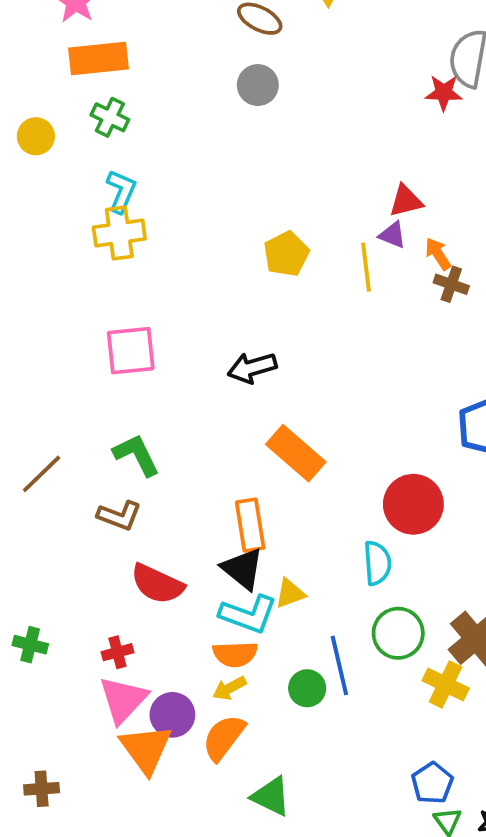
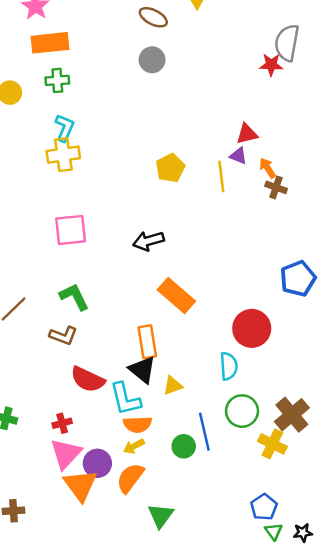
green cross: (110, 117) -> (57, 80), turned -30
cyan L-shape: (248, 614) -> (125, 399), moved, turned 57
green triangle: (271, 796) -> (161, 516), turned 40

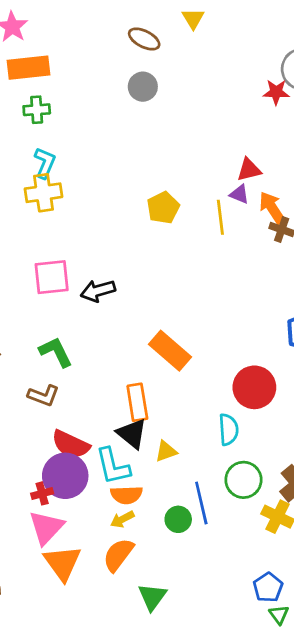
orange arrow: (268, 168) -> (272, 208), size x1.4
black arrow: (148, 241) -> (98, 291), moved
purple circle: (97, 463) -> (65, 476), moved, size x1.4

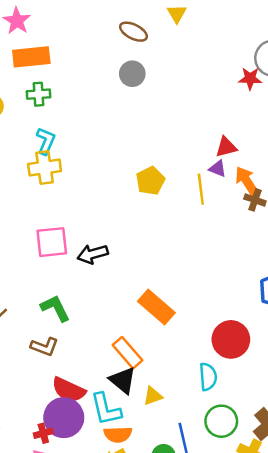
orange rectangle: (137, 402) -> (127, 353), turned -32

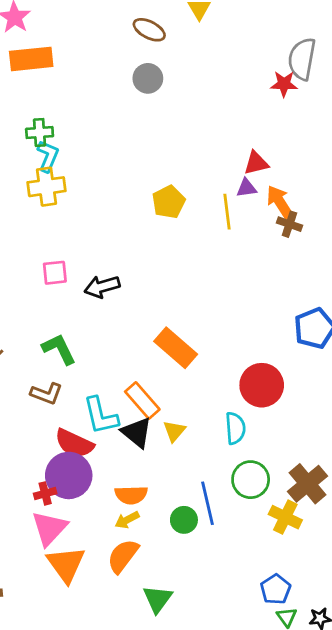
green cross: (39, 94) -> (40, 133), moved
purple triangle: (218, 169) -> (246, 188), turned -30
pink square: (52, 242) -> (55, 273), size x0.7
yellow triangle: (153, 396) -> (174, 431), moved, turned -30
cyan L-shape: (106, 409) -> (101, 416), moved

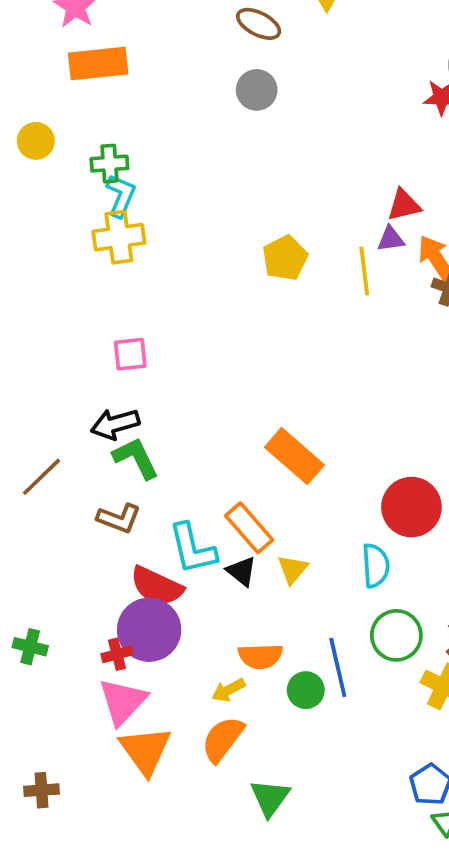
black arrow: (102, 287) -> (115, 424), moved
black triangle: (137, 432) -> (242, 571), size x0.7
orange semicircle: (131, 495) -> (260, 656), moved

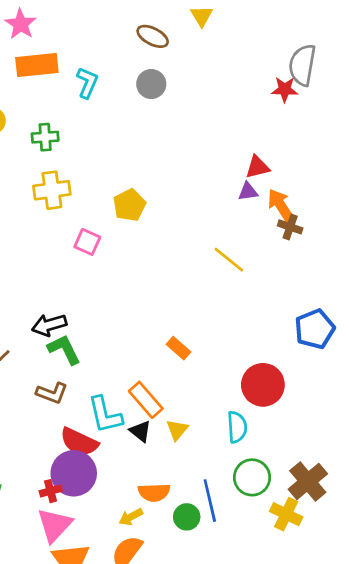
cyan L-shape: (121, 196) -> (87, 83), moved
yellow pentagon: (285, 258) -> (129, 205), moved
yellow line: (364, 271) -> (229, 260), moved, turned -44
pink square: (130, 354) -> (87, 242), moved, turned 30
orange rectangle: (294, 456) -> (179, 348), size x0.6

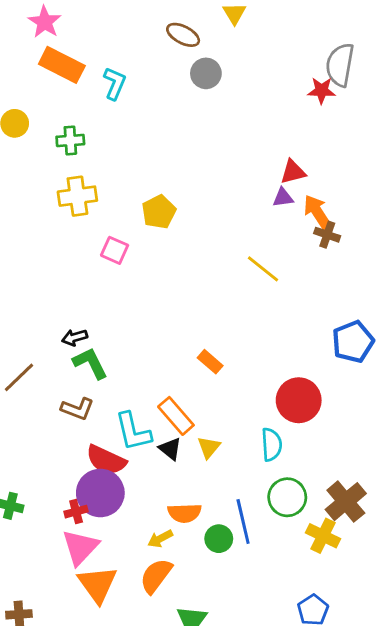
orange rectangle: (37, 65) -> (62, 65), turned 33
gray circle: (151, 84) -> (206, 73), moved
black arrow: (49, 325) -> (75, 337), size x0.7

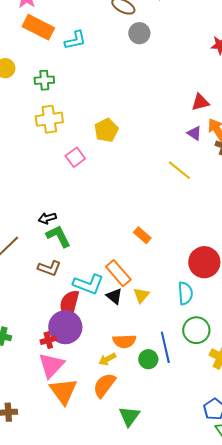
cyan L-shape: (115, 83) -> (75, 40), turned 55
purple triangle: (283, 198) -> (194, 133), moved, turned 42
pink square: (115, 250) -> (75, 157), turned 30
cyan L-shape: (133, 432) -> (88, 284), turned -56
red semicircle: (106, 460) -> (69, 304), turned 80

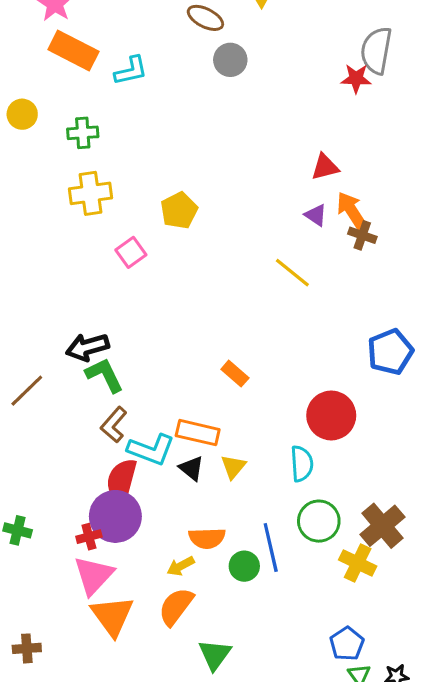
black arrow: (47, 218) -> (87, 347), size x1.5
brown L-shape: (49, 268) -> (114, 425), moved, turned 110
orange rectangle: (118, 273) -> (198, 433), turned -36

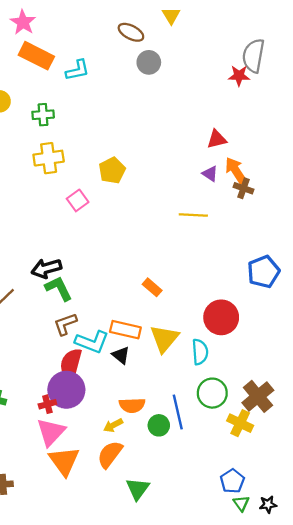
yellow line: (292, 273) -> (193, 215), turned -36
brown L-shape: (114, 425) -> (65, 324), turned 30
yellow triangle: (233, 467) -> (164, 339), moved, size x1.6

